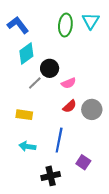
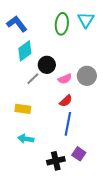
gray circle: (92, 109) -> (87, 76), moved
blue line: (59, 140) -> (68, 124), moved
black cross: (51, 176) -> (56, 161), moved

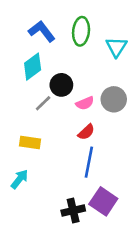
cyan triangle: (86, 20) -> (116, 47), moved
blue L-shape: (17, 24) -> (42, 31), moved
cyan arrow: (26, 139) -> (20, 179), moved, turned 119
purple square: (79, 154) -> (103, 201), size x1.5

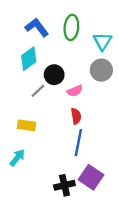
gray circle: (114, 99) -> (101, 70), moved
red semicircle: (86, 132) -> (76, 116), turned -56

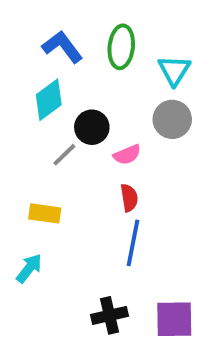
purple square: (91, 177) -> (174, 319), moved, turned -35

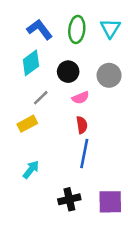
cyan triangle: (174, 70) -> (110, 28), moved
black circle: (92, 127) -> (68, 72), moved
yellow rectangle: (45, 213) -> (27, 124), moved, turned -36
cyan arrow: (29, 268) -> (31, 170), moved

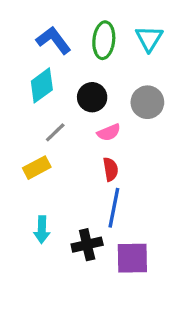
cyan arrow: (31, 170) -> (42, 230), turned 144
black cross: (69, 199) -> (87, 245), moved
purple square: (110, 202) -> (132, 258), moved

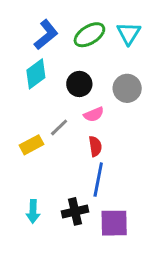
blue L-shape: (54, 40) -> (46, 35), turned 88
green ellipse: (104, 40) -> (89, 35), turned 52
gray line: (55, 132) -> (59, 127), moved
cyan arrow: (42, 230) -> (33, 211), moved

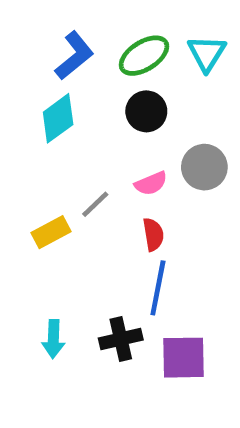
black circle: (79, 84) -> (146, 111), moved
gray circle: (127, 88) -> (204, 167), moved

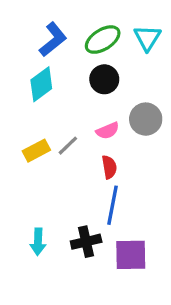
yellow rectangle: (51, 232) -> (36, 151), moved

